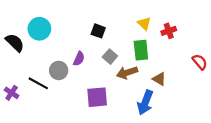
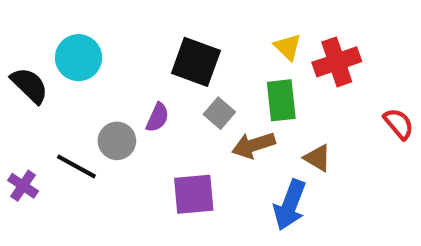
black square: (98, 31) -> (196, 62), size x1.6
red cross: (169, 31) -> (337, 62), size x1.5

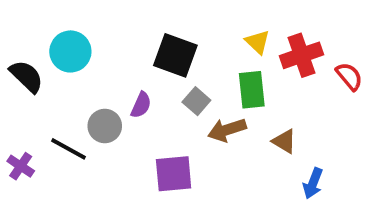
red semicircle: (399, 124) -> (349, 76), moved
blue arrow: (290, 205) -> (313, 183), moved, size x0.7

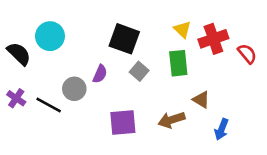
brown arrow: (227, 130) -> (172, 120), moved
purple cross: (21, 166) -> (16, 98), moved

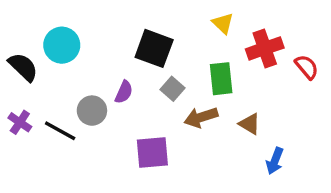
yellow triangle: (182, 29) -> (223, 23), moved
brown arrow: (172, 120) -> (201, 117), moved

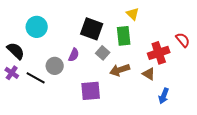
red cross: (265, 48) -> (159, 53), moved
black semicircle: (23, 67) -> (16, 51), moved
green rectangle: (221, 79) -> (124, 36), moved

